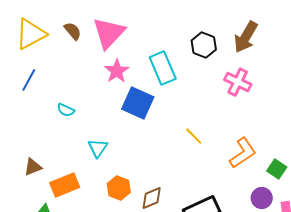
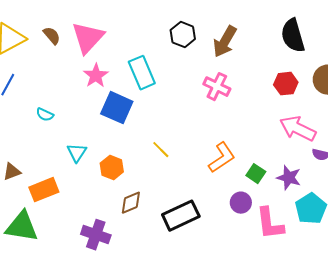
black hexagon: (204, 45) -> (183, 35), moved
yellow line: (194, 136) -> (161, 150), moved
orange hexagon: (119, 188) -> (112, 168), moved

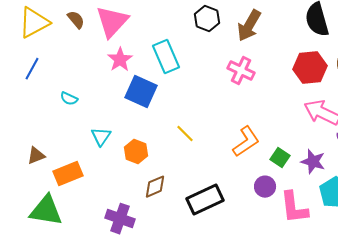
red hexagon: (286, 84) -> (310, 68), size x1.4

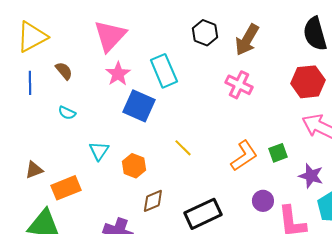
brown semicircle: (76, 20) -> (64, 71), moved
blue line: (32, 69) -> (30, 83), turned -30
green square: (280, 158) -> (278, 153), moved, turned 36

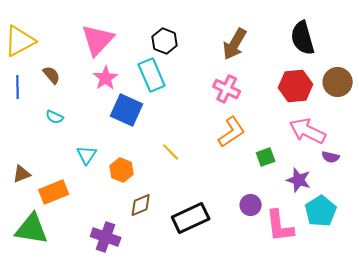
black hexagon: (205, 33) -> (165, 41), moved
orange L-shape: (244, 156) -> (232, 132), moved

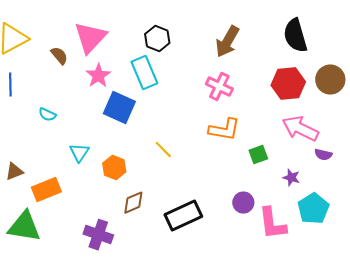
brown semicircle: (52, 75) -> (59, 56), moved
orange L-shape: (232, 132) -> (224, 130), turned 44
purple star: (299, 180) -> (291, 178), size x0.7

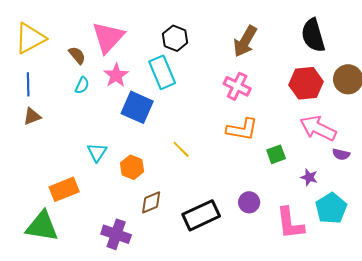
cyan semicircle: (47, 115) -> (82, 85), moved, turned -90
brown triangle: (14, 172) -> (32, 116), moved
purple circle: (243, 203) -> (249, 202), moved

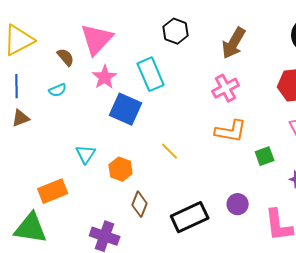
black hexagon: (175, 38) -> (176, 31), moved
cyan semicircle: (82, 85) -> (58, 90), moved, turned 42
pink cross: (237, 86) -> (226, 88), turned 36
brown diamond: (151, 202) -> (140, 204), turned -45

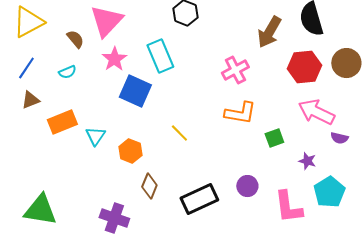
brown arrow: (234, 43) -> (269, 32), moved
blue line: (17, 86) -> (26, 68), turned 35
orange rectangle: (53, 191) -> (62, 122), moved

